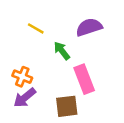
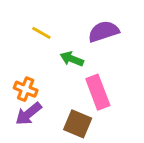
green arrow: (62, 51) -> (72, 59), turned -30
brown square: (67, 106) -> (78, 124), turned 30

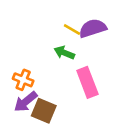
yellow line: (41, 33) -> (72, 30), moved
brown square: (78, 124) -> (44, 111), moved

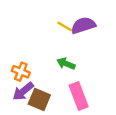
green arrow: (64, 53) -> (66, 64), moved
pink rectangle: (87, 82) -> (79, 96), moved

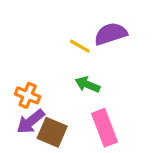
yellow line: (65, 27) -> (80, 46), moved

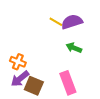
yellow line: (80, 46) -> (56, 22), moved
green arrow: (88, 85) -> (74, 48), moved

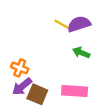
pink rectangle: (68, 83) -> (75, 91), turned -65

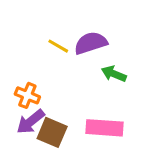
yellow line: (61, 24) -> (58, 46), moved
purple semicircle: (79, 24) -> (91, 43), moved

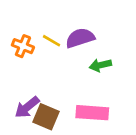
green arrow: (114, 74) -> (100, 65), turned -35
orange cross: (27, 95) -> (23, 46), moved

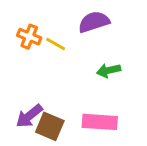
purple semicircle: (80, 38) -> (94, 22), moved
orange cross: (23, 46) -> (29, 37), moved

